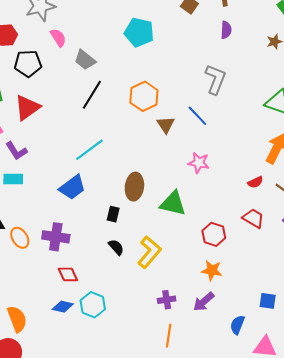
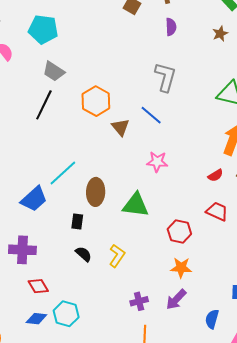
cyan pentagon: (139, 32) -> (43, 29), moved
gray trapezoid: (85, 60) -> (54, 71), moved
cyan line: (89, 150) -> (63, 173), moved
yellow L-shape: (149, 252) -> (117, 256), size x0.7

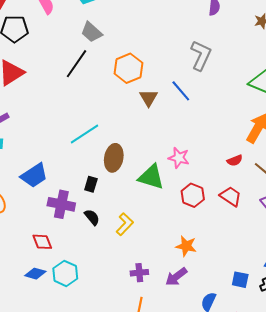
pink star: (157, 162) -> (179, 158), moved
blue trapezoid: (34, 199) -> (34, 175), moved
red hexagon: (179, 231) -> (193, 195), moved
purple cross: (22, 250) -> (61, 204), moved

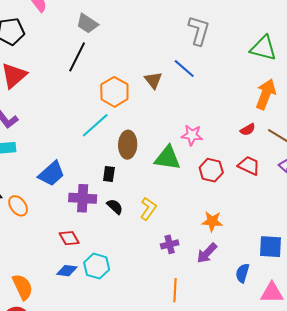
orange hexagon: (128, 68) -> (114, 92), moved
purple cross: (139, 273) -> (170, 244), moved
blue square: (240, 280) -> (271, 247), size x1.4

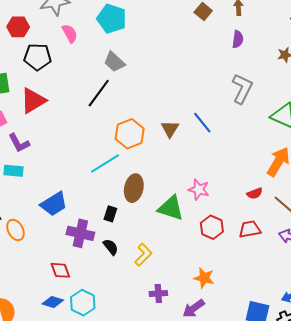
gray L-shape: (199, 31) -> (242, 89), moved
red trapezoid: (249, 166) -> (250, 229), turned -45

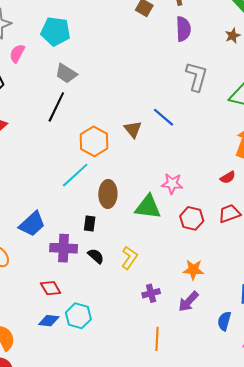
pink semicircle: (70, 34) -> (17, 54), turned -114
purple semicircle: (238, 39) -> (183, 29), size x1.4

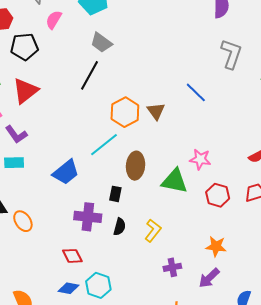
brown triangle: (133, 129) -> (156, 111), moved
blue trapezoid: (32, 224) -> (66, 172), moved
black semicircle: (96, 256) -> (120, 227), turned 60

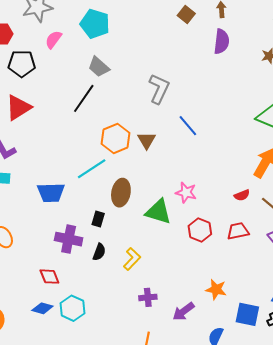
gray L-shape: (231, 54) -> (159, 89), moved
blue trapezoid: (66, 172) -> (51, 193), turned 32
orange star: (216, 246) -> (216, 289), moved

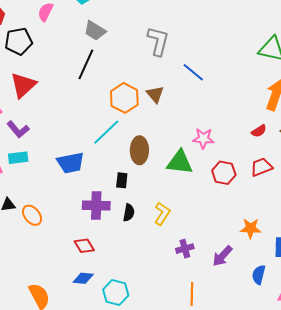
cyan hexagon: (72, 308) -> (116, 292), moved

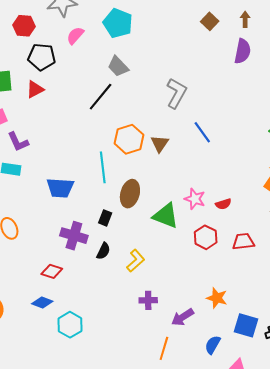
red triangle: (23, 85) -> (35, 89), moved, size x0.7
red semicircle: (259, 131) -> (223, 204), moved
cyan line: (106, 132) -> (103, 167), turned -68
red diamond: (84, 246) -> (52, 271), turned -55
orange line: (192, 294) -> (164, 348), moved

